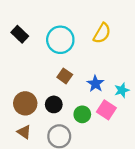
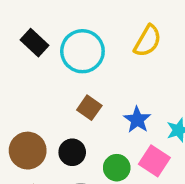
black rectangle: (20, 34) -> (35, 43), moved

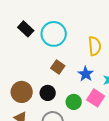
yellow semicircle: (148, 41) -> (95, 46), moved, turned -36

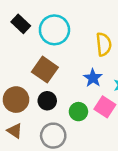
brown square: (58, 67) -> (45, 70), moved, size x1.5

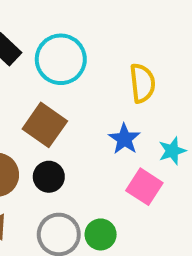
green circle: (78, 112) -> (101, 234), moved

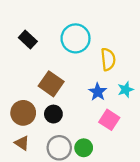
cyan circle: (61, 59) -> (76, 38), moved
cyan star: (172, 151) -> (126, 90), moved

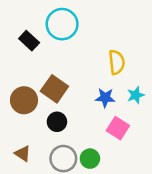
cyan circle: (76, 38) -> (62, 24), moved
blue star: (98, 92) -> (105, 98), turned -30
brown circle: (23, 113) -> (24, 100), moved

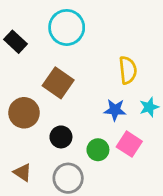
black rectangle: (29, 41) -> (15, 42), moved
brown square: (54, 89) -> (58, 83), moved
green circle: (90, 159) -> (98, 150), moved

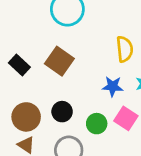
black rectangle: (15, 42) -> (19, 65), moved
brown circle: (24, 113) -> (26, 117), moved

